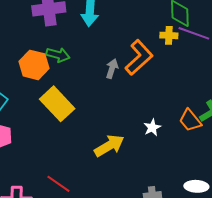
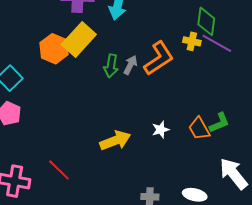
green arrow: (58, 55) -> (111, 66), moved, turned 75
yellow rectangle: (57, 104) -> (79, 39), moved, turned 76

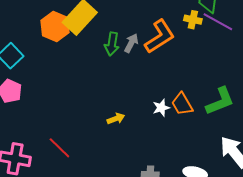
green L-shape: (219, 123) -> (220, 101), size x1.4
orange trapezoid: (199, 129) -> (182, 104), moved
yellow arrow: (115, 141) -> (116, 119), size x0.6

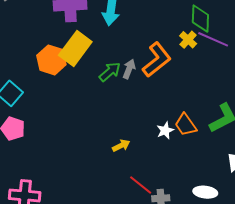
yellow cross: (193, 20) -> (188, 40), turned 36
green arrow: (112, 44) -> (110, 72), turned -135
red line: (59, 148) -> (141, 185), moved

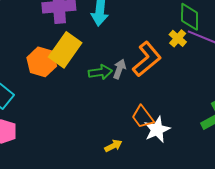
green arrow: (110, 72) -> (100, 72), turned 35
orange trapezoid: (186, 125) -> (143, 117), moved
white star: (165, 130) -> (157, 130), size x1.5

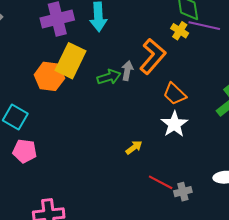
orange trapezoid: (143, 117) -> (175, 94), moved

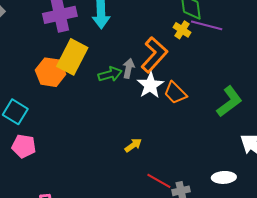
white star: (174, 124) -> (150, 85), moved

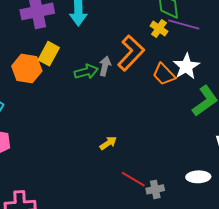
yellow rectangle: (72, 57) -> (49, 54), size x0.7
white star: (150, 85) -> (186, 66), moved
orange trapezoid: (175, 93) -> (164, 74), moved

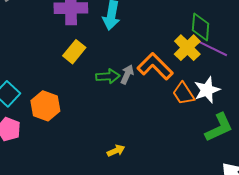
yellow cross: (159, 29) -> (187, 48), size x1.5
orange L-shape: (131, 53) -> (155, 66), turned -99
orange hexagon: (27, 69) -> (45, 106), moved

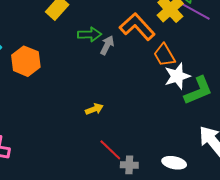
gray arrow: (127, 74) -> (107, 45), moved
white star: (207, 90) -> (177, 76), moved

